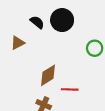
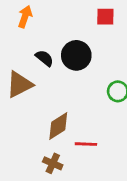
brown triangle: (18, 43) -> (19, 84), size x1.5

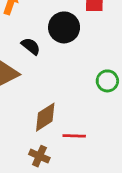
black circle: (76, 55) -> (64, 27), moved

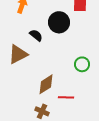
green circle: (107, 81) -> (82, 64), moved

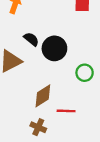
black circle: (59, 22) -> (54, 48), moved

